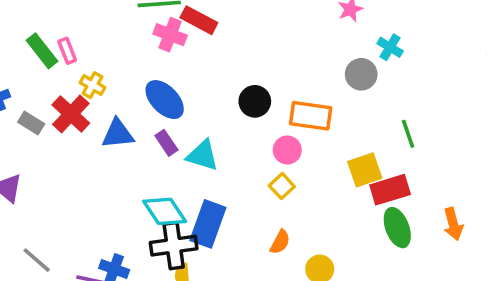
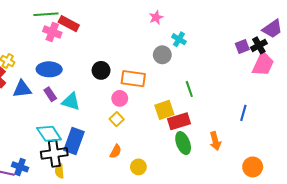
blue ellipse: (165, 100) -> (49, 69), turned -45

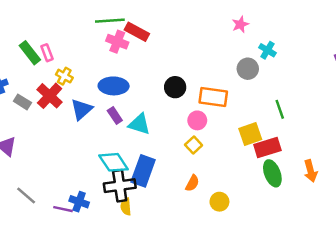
blue triangle: (22, 89) -> (82, 109), turned -36

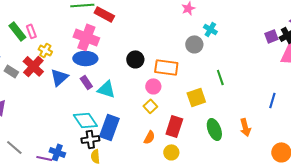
pink cross: (117, 42) -> (86, 37), moved, size x1.4
red rectangle: (267, 147) -> (174, 126), moved, turned -55
black cross: (120, 186) -> (90, 139), size x0.7

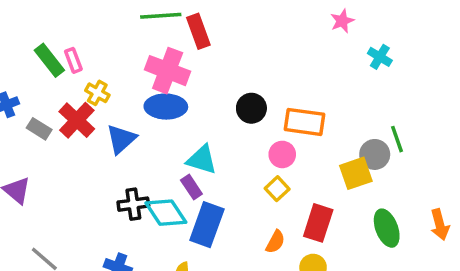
red rectangle: (104, 14) -> (198, 31), turned 42
gray circle: (194, 44) -> (375, 154), moved
purple rectangle: (86, 82) -> (191, 187), moved
black cross: (90, 139) -> (133, 204), moved

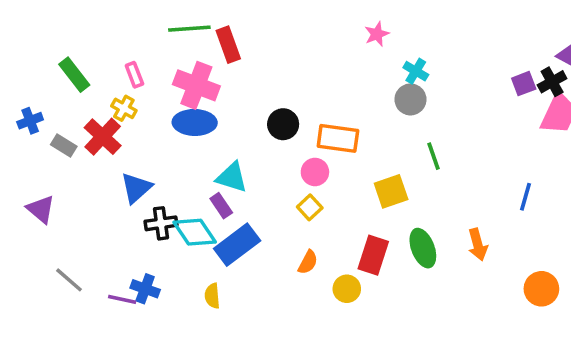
pink rectangle: (73, 60) -> (134, 75), moved
blue triangle: (121, 139) -> (136, 188), moved
gray circle: (375, 154) -> (410, 99), moved
red rectangle: (318, 223) -> (373, 255), moved
blue rectangle: (207, 225) -> (237, 245), turned 33

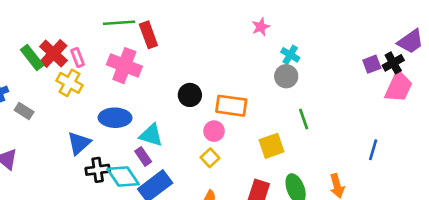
yellow cross: (124, 108) -> (70, 83), size x1.4
blue ellipse: (195, 122) -> (115, 118), moved
red cross: (103, 137) -> (53, 53), moved

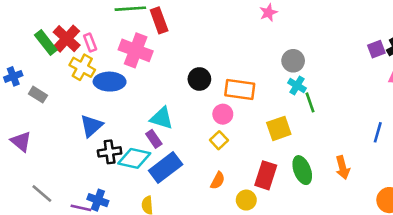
cyan cross: (290, 55) -> (297, 86), moved
blue ellipse: (115, 118) -> (110, 82), moved
cyan diamond: (123, 177) -> (134, 158), turned -44

